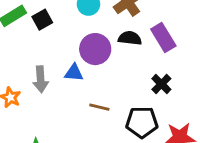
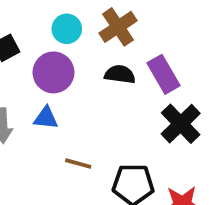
purple circle: (95, 49) -> (54, 72), moved
black cross: (161, 84) -> (181, 124), moved, size x1.5

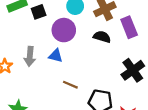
purple rectangle: (164, 74) -> (129, 27), moved

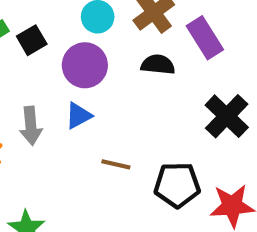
blue triangle: (56, 56) -> (78, 116), turned -32

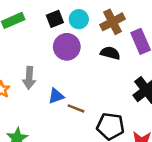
black square: (32, 40) -> (55, 19), moved
blue triangle: (78, 116) -> (56, 96), moved

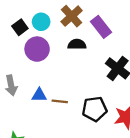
blue triangle: (56, 96) -> (39, 95), turned 35

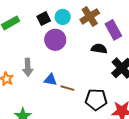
black semicircle: (77, 44) -> (99, 49), moved

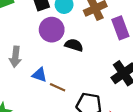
black semicircle: (99, 49) -> (74, 45), moved

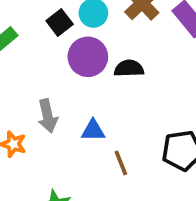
brown line: (58, 87) -> (121, 163), moved, turned 63

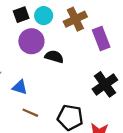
brown line: (121, 163) -> (30, 113), turned -63

